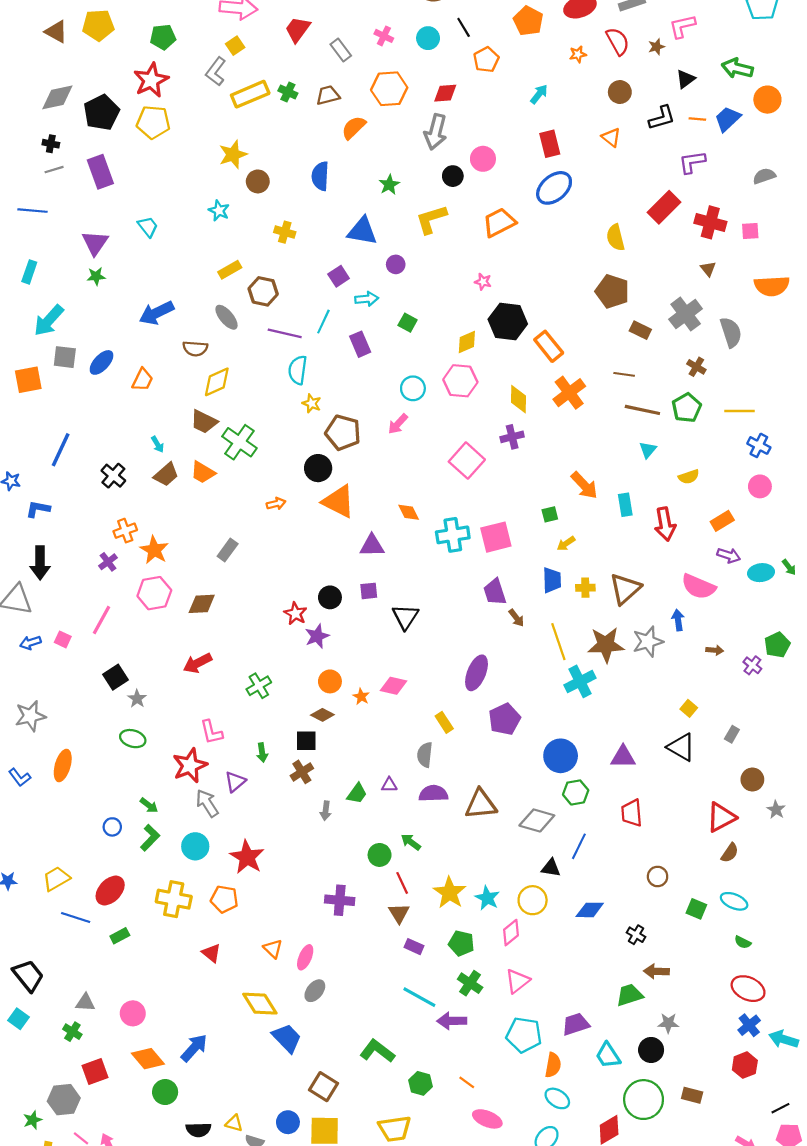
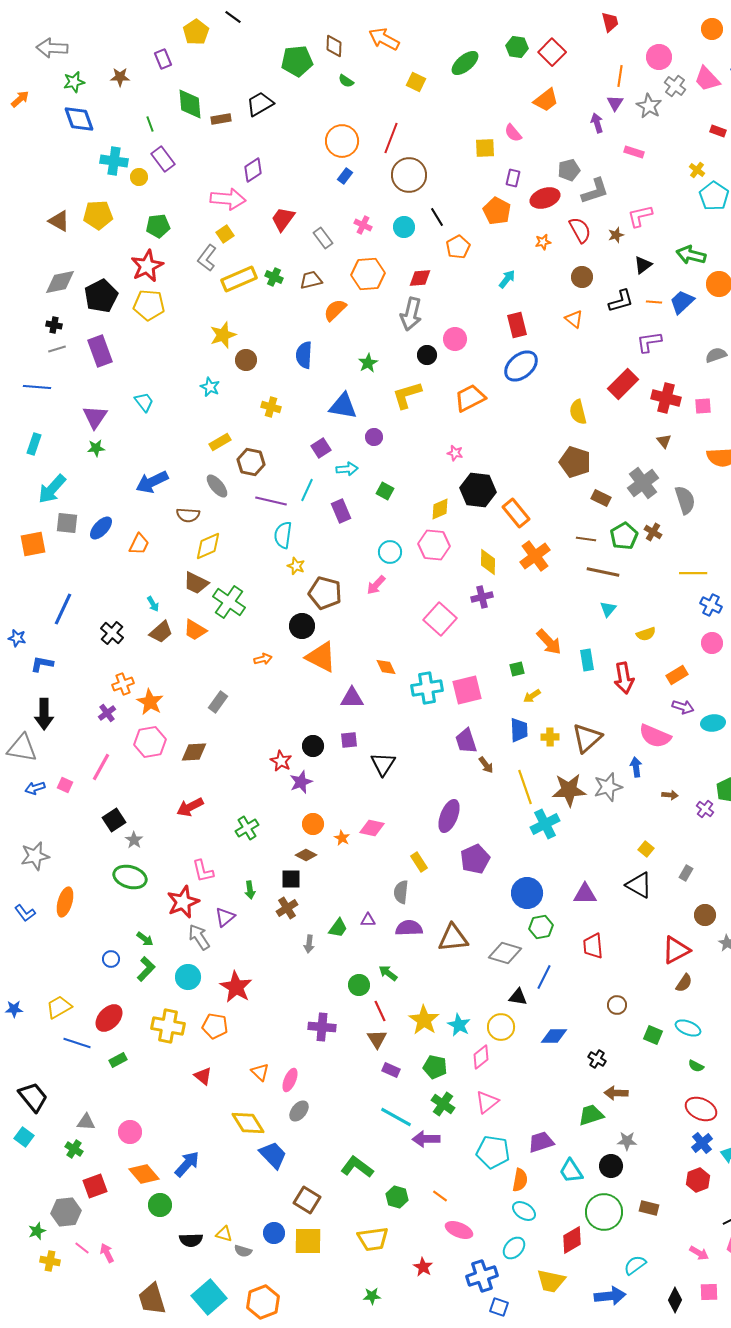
green pentagon: (687, 408) -> (624, 536), moved
green ellipse: (133, 739) -> (130, 877), size x1.4

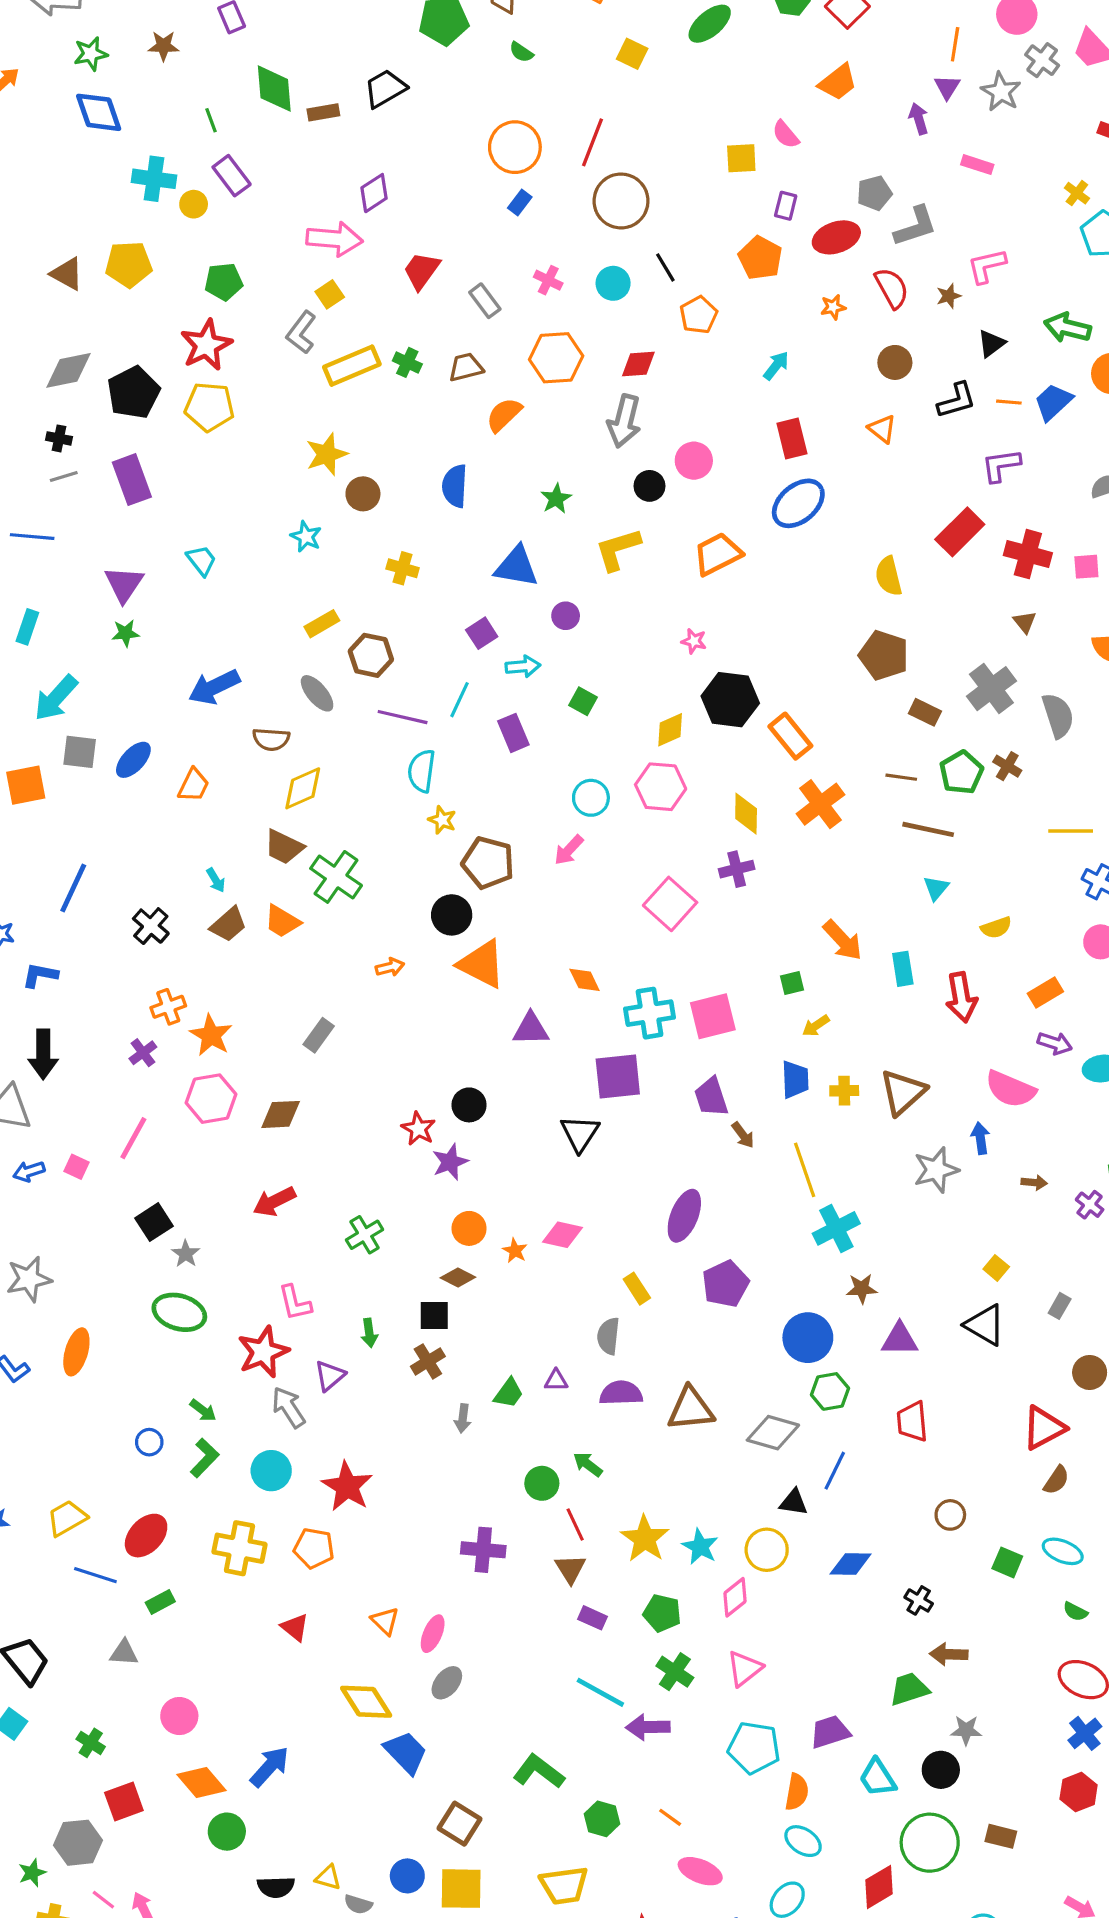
purple square: (349, 740) -> (618, 1076), moved, size x1.8
brown star: (569, 790) -> (862, 1289), moved, size x0.6
gray triangle: (86, 1122) -> (124, 1653), moved

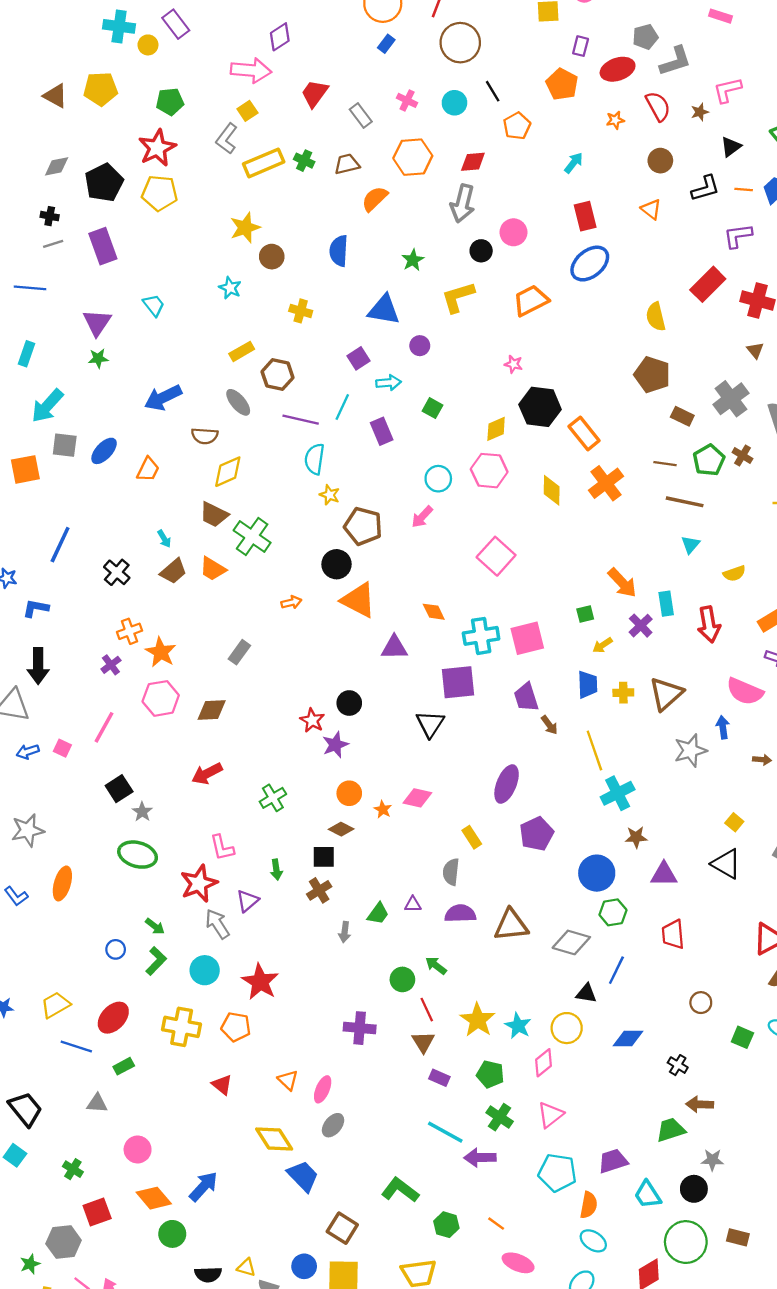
gray diamond: (69, 370) -> (57, 166), size x0.7
purple cross: (737, 869) -> (641, 626), moved, turned -30

